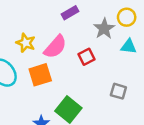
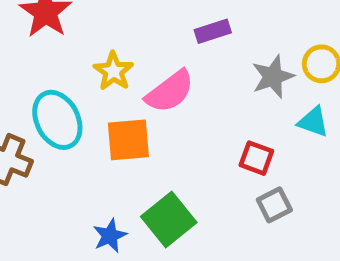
red square: (87, 57) -> (256, 158), moved, turned 35
gray square: (118, 91) -> (274, 205), turned 35

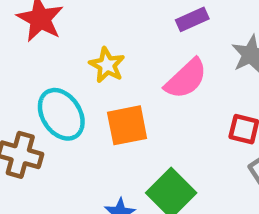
pink semicircle: (170, 92) -> (186, 79), moved

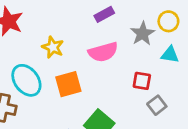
pink semicircle: (186, 79) -> (103, 52), turned 32

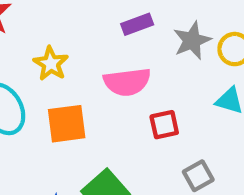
gray star: (143, 34) -> (192, 41), moved
red square: (142, 81) -> (164, 125), moved, turned -30

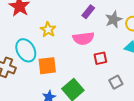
purple rectangle: (137, 24) -> (88, 12), turned -32
orange square: (67, 124) -> (47, 66), moved

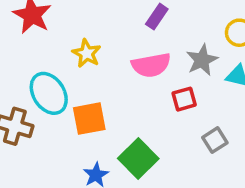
gray star: (114, 19) -> (202, 60), moved

